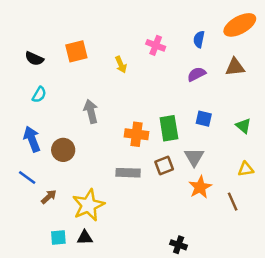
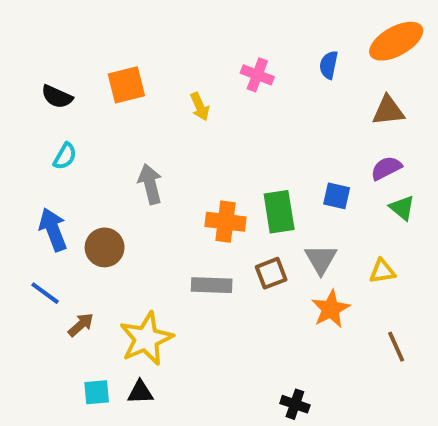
purple semicircle: (197, 74) -> (386, 168), moved
yellow triangle: (246, 169) -> (382, 271), moved
brown line: (233, 202) -> (396, 347), moved

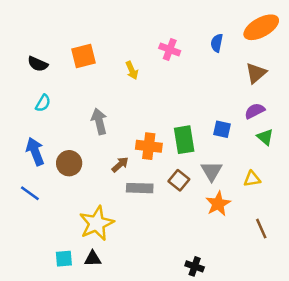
brown triangle: (388, 111) -> (256, 73), turned -35
brown square: (271, 273) -> (179, 180), turned -30
brown arrow: (81, 325) -> (120, 165), moved

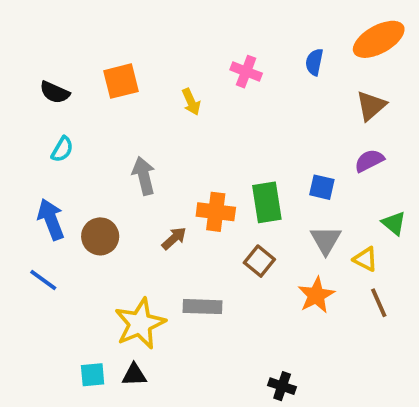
green triangle: (265, 137) -> (394, 223), moved
gray triangle: (212, 171) -> (326, 240), moved
yellow triangle: (252, 179) -> (365, 259), turned 36
gray rectangle: (140, 188) -> (202, 307), moved
brown line: (261, 229) -> (379, 303), moved

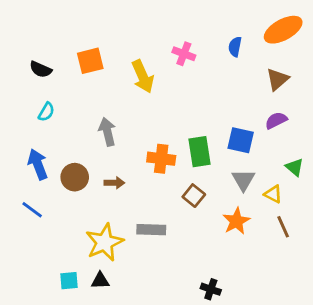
yellow arrow: (191, 102) -> (143, 76), size x1.6
blue square: (322, 187) -> (241, 140), size x1.4
brown arrow: (174, 238) -> (114, 183), moved, turned 42

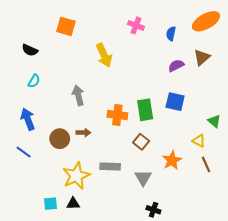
pink cross: (184, 54) -> (136, 25), moved
orange square: (90, 61) -> (66, 26), moved, turned 30
purple semicircle: (276, 120) -> (176, 66), moved
brown circle: (75, 177) -> (60, 139), moved
gray triangle: (243, 180) -> (143, 178), moved

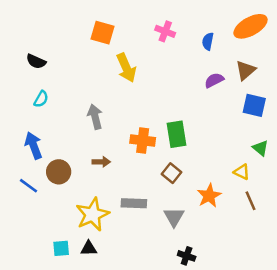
orange square: (66, 26) -> (103, 33), moved
blue square: (175, 102) -> (254, 105), moved
brown circle: (60, 139) -> (59, 172), moved

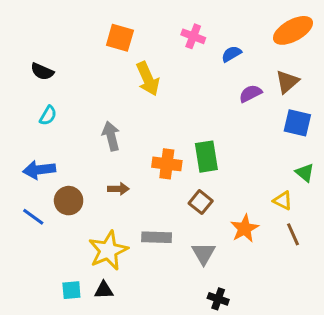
blue semicircle: (208, 41) -> (231, 54), moved, turned 48
blue arrow: (34, 145) -> (39, 170), turned -76

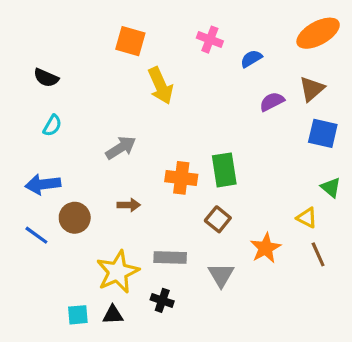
gray arrow: (111, 136) -> (121, 148), turned 72
black cross: (218, 299) -> (162, 300), moved

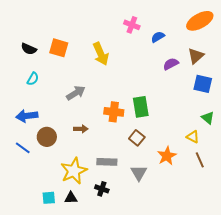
orange square: (130, 41) -> (59, 48), moved

